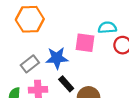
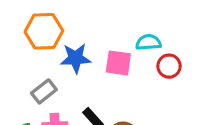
blue star: (57, 58) -> (76, 58), moved

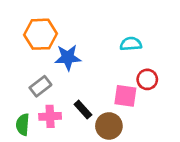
pink square: (118, 63) -> (125, 96), moved
red circle: (169, 66) -> (147, 79), moved

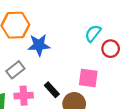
cyan semicircle: (131, 44) -> (93, 33), turned -48
red circle: (147, 79) -> (111, 49), moved

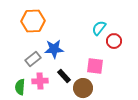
blue star: (39, 45) -> (54, 49), moved

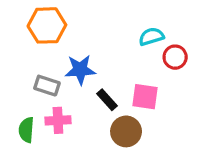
cyan semicircle: (99, 28) -> (151, 37), turned 35
gray rectangle: (33, 59) -> (47, 86), turned 56
black rectangle: (64, 76) -> (107, 100), moved

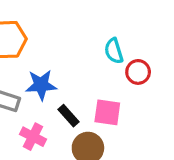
cyan semicircle: (151, 37) -> (114, 51), turned -90
pink cross: (58, 120) -> (33, 137), moved, turned 30

